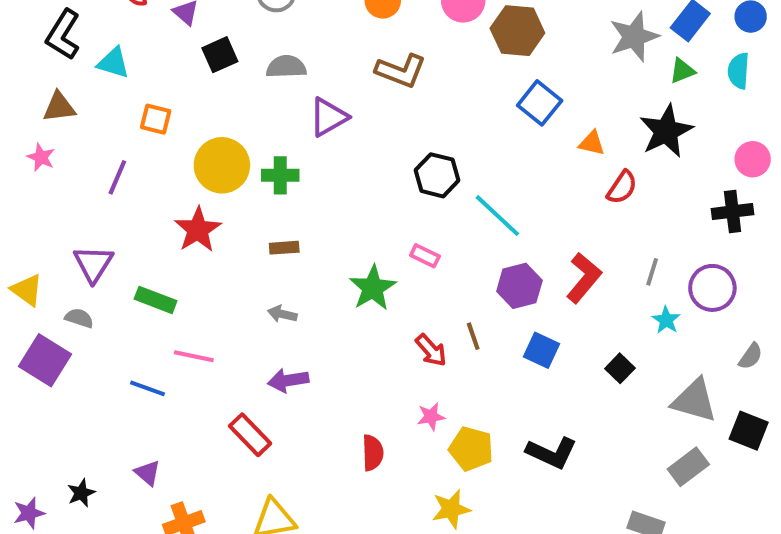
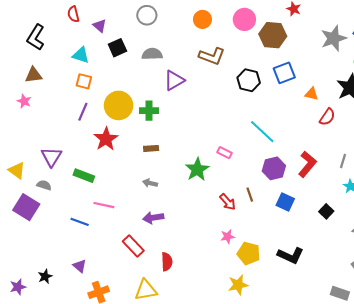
cyan triangle: (113, 63) -> (81, 55), moved
blue square: (540, 103) -> (284, 73), turned 30
black hexagon: (437, 175) -> (249, 80), moved
purple line: (117, 177) -> (83, 112), moved
red semicircle: (373, 453) -> (167, 262), moved

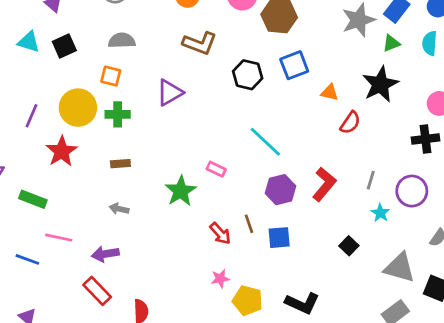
black square: (117, 48) -> (64, 46), moved
purple triangle: (174, 80) -> (170, 93), moved
orange square: (84, 81) -> (111, 76), moved
blue square: (285, 202) -> (279, 238), moved, turned -30
purple arrow: (153, 218) -> (105, 254), moved

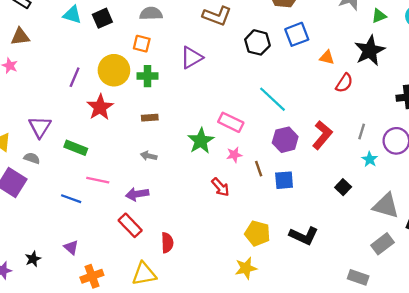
pink rectangle: (216, 169) -> (231, 122), size x1.5
red arrow: (220, 233) -> (220, 187), moved
pink star: (220, 279) -> (234, 155), moved

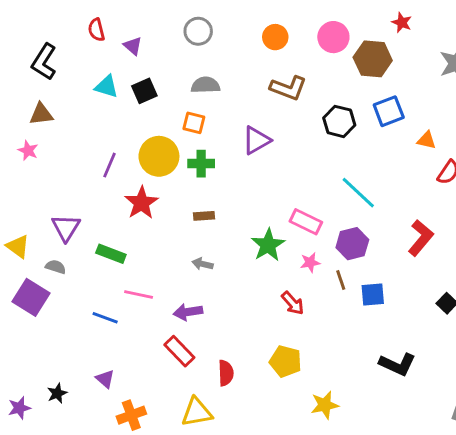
purple hexagon: (285, 140) -> (352, 244), moved
yellow pentagon: (257, 233) -> (285, 361), moved

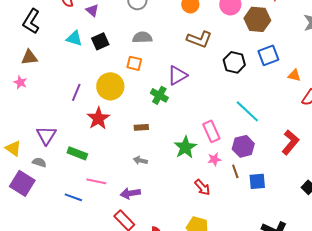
green cross: (201, 164) -> (159, 95), moved, turned 30
pink rectangle: (306, 222) -> (211, 131), turned 40

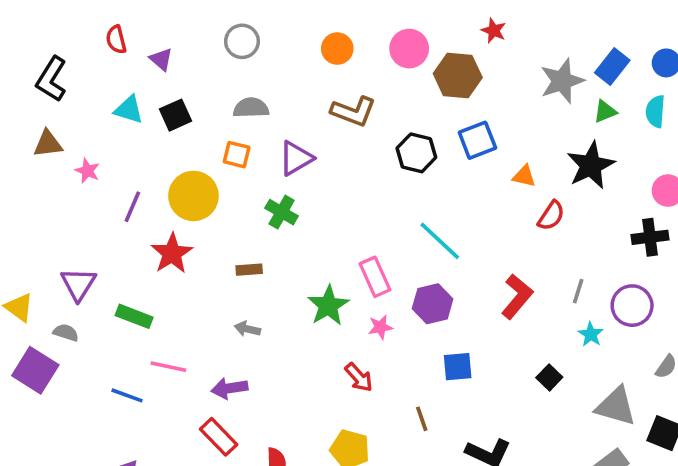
purple triangle: (177, 75) -> (296, 158), moved
pink star: (20, 82) -> (87, 171), moved
brown line: (235, 171) -> (422, 419), moved

